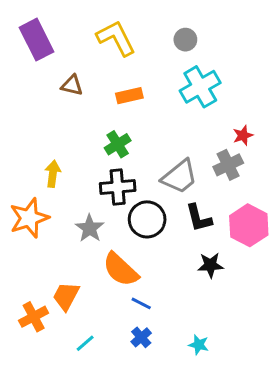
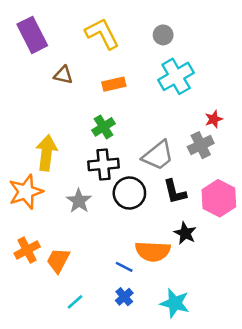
yellow arrow: (53, 174) -> (46, 153), size x1.5
black star: (210, 265) -> (185, 233), turned 30
orange semicircle: (121, 270) -> (153, 251), moved, turned -40
orange cross: (34, 317) -> (27, 250), moved
cyan star: (199, 345) -> (175, 303), size x1.6

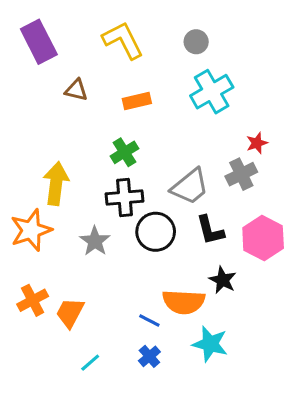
cyan star: (175, 303) -> (210, 344), moved

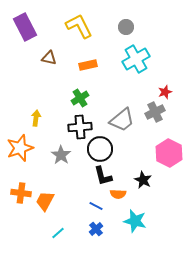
yellow arrow: (56, 183) -> (36, 118), size x0.6
black L-shape: (210, 230) -> (103, 176), moved
orange cross: (33, 300) -> (21, 193), turned 36
orange semicircle: (184, 302) -> (118, 194), size x0.6

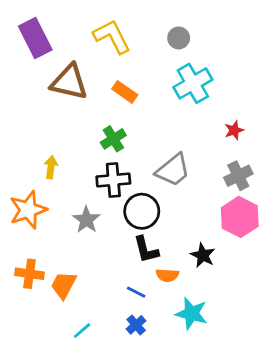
brown triangle: (49, 58) -> (69, 82), size x1.8
orange rectangle: (88, 65) -> (125, 92), turned 48
gray cross: (155, 112) -> (238, 176), moved

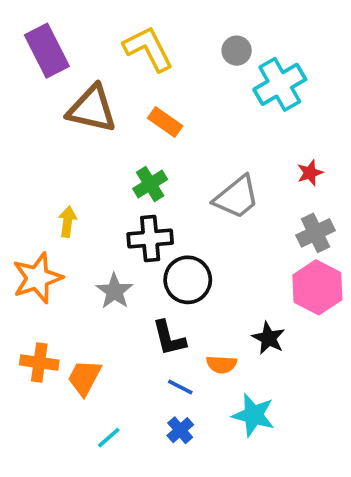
cyan cross: (193, 83) -> (280, 84), moved
gray trapezoid: (173, 170) -> (237, 197), moved
black L-shape: (146, 250) -> (169, 338), moved

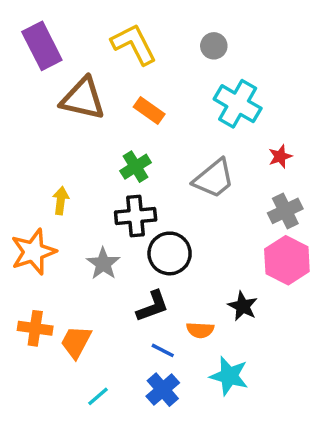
cyan cross: (280, 84) -> (238, 104), moved, turned -30
black L-shape: (169, 338) -> (153, 306), turned -96
blue cross: (180, 430) -> (163, 390), size x1.4

